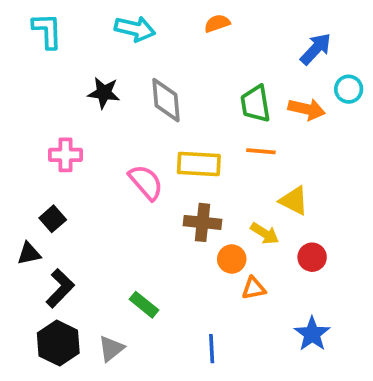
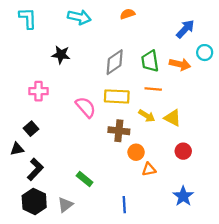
gray diamond: (166, 100) -> (115, 62), moved, turned 60
yellow arrow: (265, 233) -> (147, 116), moved

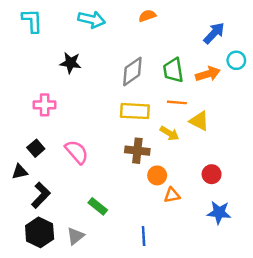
orange arrow: (180, 64) -> (208, 74), turned -30
pink semicircle: (86, 107) -> (77, 152), moved
yellow triangle: (172, 118) -> (199, 121), moved
blue star: (183, 196) -> (219, 213), moved, turned -30

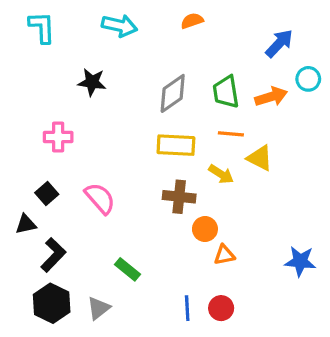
red circle: (212, 174) -> (221, 308), moved
blue star: (219, 213) -> (300, 261), moved

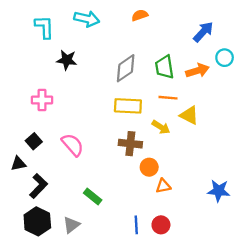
cyan L-shape: (42, 27) -> (44, 27), moved

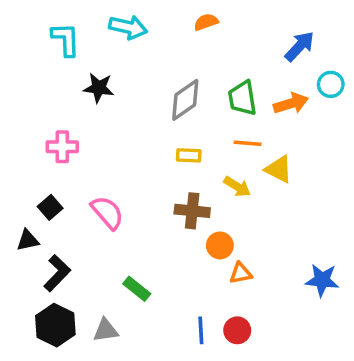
yellow rectangle: (128, 106) -> (189, 155), size x0.6
gray triangle: (71, 225) -> (106, 330), turned 30

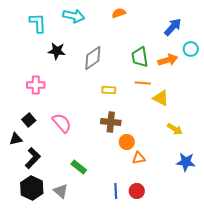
gray diamond: (185, 100) -> (93, 58), moved
yellow arrow: (237, 187) -> (175, 129), moved
gray triangle: (106, 330) -> (61, 191), turned 49

